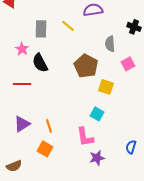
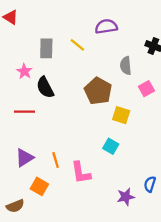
pink L-shape: (85, 137) -> (81, 173), moved
orange square: (45, 149) -> (39, 186), moved
purple star: (97, 158) -> (126, 197), moved

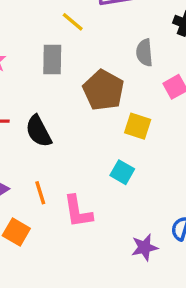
gray rectangle: (46, 48) -> (52, 59), moved
black semicircle: (45, 87) -> (39, 131), moved

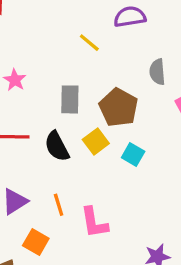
gray rectangle: (52, 59) -> (70, 99), moved
yellow square: (138, 126) -> (96, 142), moved, turned 35
cyan square: (122, 172) -> (133, 154), moved

